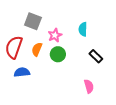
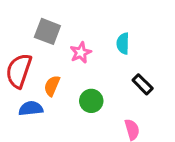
orange semicircle: (37, 49) -> (52, 86), moved
green circle: (58, 54) -> (91, 101), moved

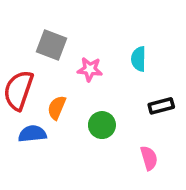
pink star: (81, 53) -> (90, 69), turned 30
black rectangle: (143, 84) -> (161, 106), turned -60

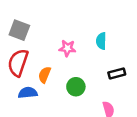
gray square: (51, 45) -> (19, 30), moved

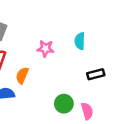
green circle: (76, 87) -> (64, 104), moved

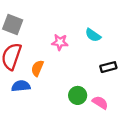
cyan semicircle: (80, 41) -> (93, 35), turned -56
pink semicircle: (87, 111) -> (100, 103), turned -42

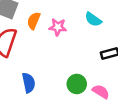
orange semicircle: (37, 68) -> (34, 21), moved
blue semicircle: (21, 86) -> (29, 83), moved, turned 84

